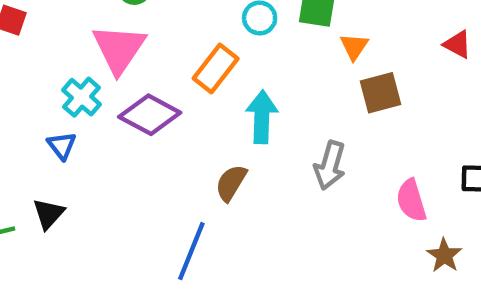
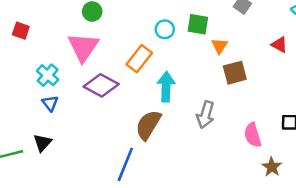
cyan cross: (81, 97) -> (48, 75), moved
brown semicircle: (231, 183) -> (148, 125), size x1.4

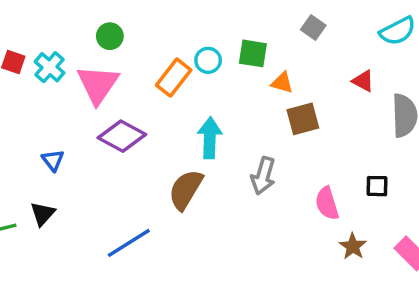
orange triangle: (220, 46) -> (282, 83), turned -48
orange rectangle: (139, 59) -> (174, 78), moved
cyan cross: (48, 75) -> (50, 67), moved
blue line: (125, 164) -> (129, 243), moved, turned 36

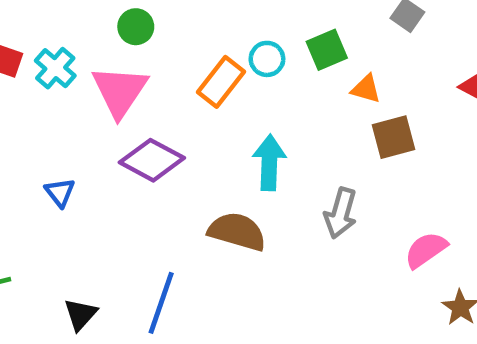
green square: (253, 53) -> (327, 50), turned -32
brown semicircle: (186, 190) -> (237, 232), turned 75
pink semicircle: (327, 203) -> (426, 250), turned 72
black triangle: (43, 214) -> (81, 314), moved
blue line: (129, 243) -> (161, 303), turned -39

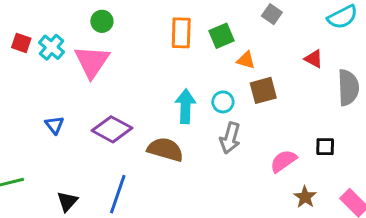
cyan circle: (267, 59) -> (223, 102), moved
orange rectangle: (221, 82) -> (181, 33), moved, turned -36
purple diamond: (152, 160) -> (112, 129), moved

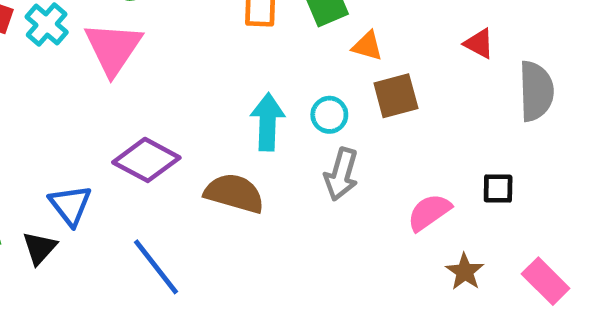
blue triangle: (54, 125) -> (70, 205), moved, size x1.4
blue line: (118, 194) -> (156, 267), turned -57
black triangle: (67, 201) -> (39, 248), moved

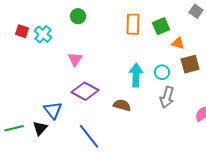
pink triangle: (113, 48) -> (75, 59), moved, size x0.6
brown semicircle: (234, 193) -> (122, 105), size x0.7

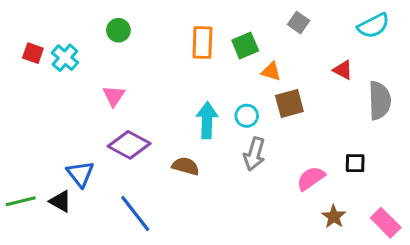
black triangle: (40, 128) -> (60, 201), turned -42

